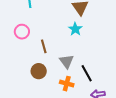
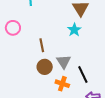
pink circle: (22, 32) -> (13, 28), moved
brown circle: (39, 71) -> (45, 67), moved

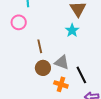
pink circle: (13, 28) -> (19, 22), moved
gray triangle: (64, 62) -> (62, 62), turned -35

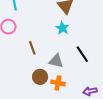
brown circle: (43, 68) -> (40, 77), moved
black line: (81, 75) -> (82, 54), moved

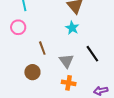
gray triangle: (56, 61) -> (66, 61), turned 42
brown circle: (40, 77) -> (32, 72), moved

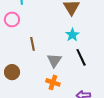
cyan star: (72, 28) -> (72, 35), moved
brown circle: (32, 72) -> (12, 72), moved

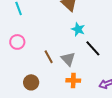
pink circle: (12, 19) -> (17, 42), moved
brown line: (33, 44) -> (49, 57), moved

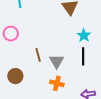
cyan star: (78, 29) -> (84, 35), moved
black line: (93, 48) -> (83, 56), turned 30

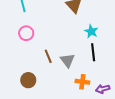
pink circle: (11, 34) -> (26, 33), moved
orange cross: (57, 83) -> (82, 82), moved

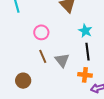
pink circle: (26, 33) -> (41, 32), moved
orange cross: (82, 82) -> (85, 75), moved

